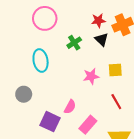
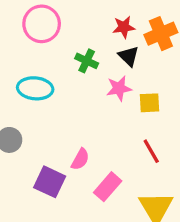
green cross: (74, 43) -> (87, 61), turned -32
cyan ellipse: (41, 61) -> (35, 88), turned -75
pink star: (91, 76) -> (119, 88), moved

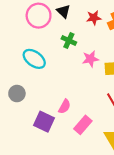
black triangle: (129, 56) -> (63, 11), moved
cyan ellipse: (35, 88) -> (34, 59), turned 30

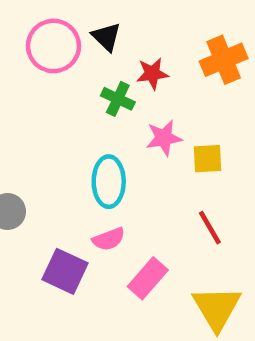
red star: (94, 18) -> (152, 74), moved
cyan ellipse: (34, 59) -> (109, 182), moved, turned 55
pink semicircle: (65, 106) -> (109, 239), turned 40

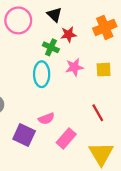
black triangle: (106, 37) -> (54, 15), moved
yellow square: (208, 159) -> (104, 70), moved
cyan ellipse: (109, 182) -> (42, 74), moved

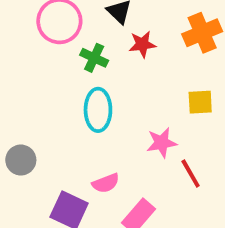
green cross: (51, 47) -> (94, 58), moved
pink star: (74, 67) -> (162, 143), moved

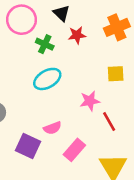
cyan ellipse: (98, 110) -> (47, 79), turned 60

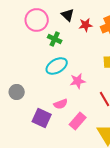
red star: (77, 35) -> (86, 25), moved
pink star: (90, 101) -> (78, 81), moved

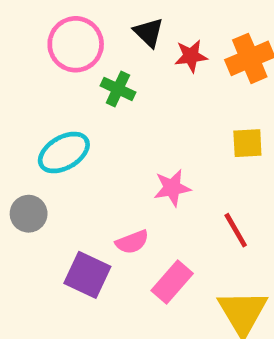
cyan ellipse: (57, 66) -> (64, 153), moved

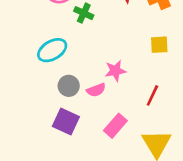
gray circle: (29, 214) -> (69, 86), moved
red line: (236, 230) -> (152, 95), turned 55
pink semicircle: (132, 242) -> (96, 90), moved

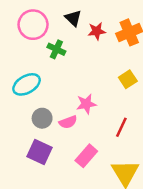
yellow square: (159, 45) -> (128, 79), turned -30

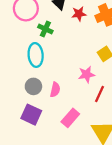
cyan ellipse: (27, 84) -> (36, 55), moved, turned -65
pink star: (86, 104) -> (87, 74), moved
pink semicircle: (68, 122) -> (55, 90), turned -56

